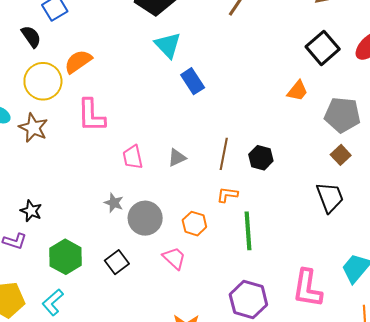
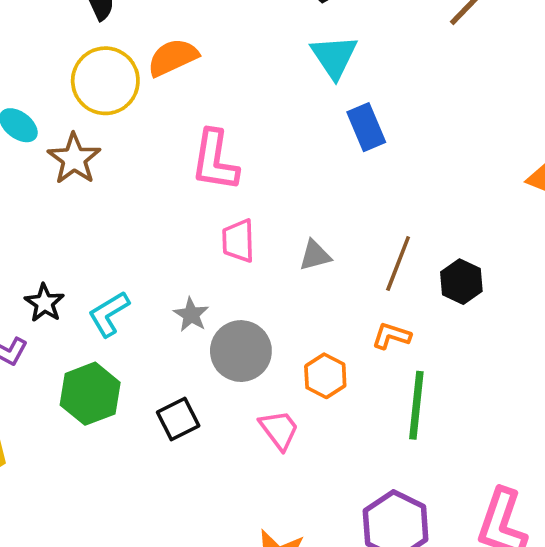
pink L-shape: (91, 115) -> (215, 160), moved
cyan L-shape: (53, 302) -> (109, 314), moved

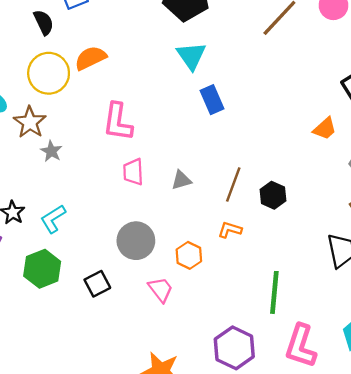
gray star: (191, 315) -> (51, 151), moved
green line: (416, 405) -> (274, 292), moved

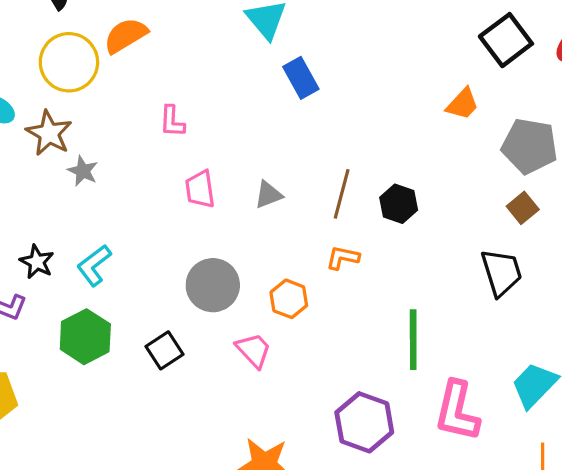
pink L-shape: (118, 122) -> (172, 121), size x0.6

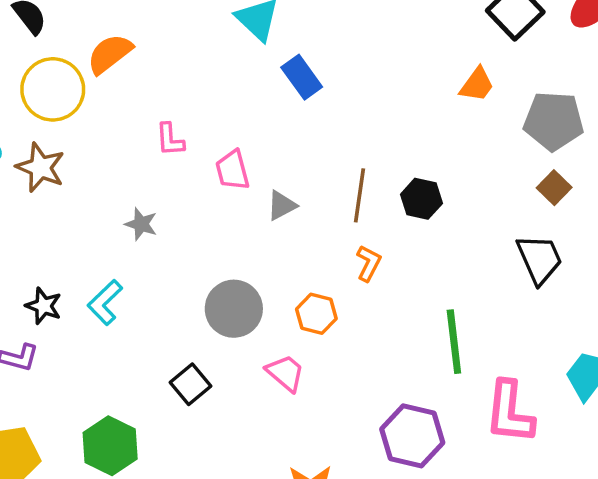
gray star: (83, 171) -> (141, 224), moved
pink trapezoid: (200, 189) -> (232, 170), moved
orange L-shape: (343, 258) -> (369, 263), turned 112
green hexagon: (85, 337) -> (110, 446), moved

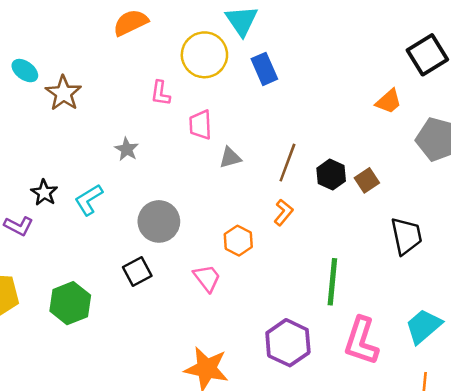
yellow circle: (53, 89) -> (204, 55), moved
brown square: (554, 188) -> (367, 180), moved
gray circle: (234, 309) -> (159, 221), moved

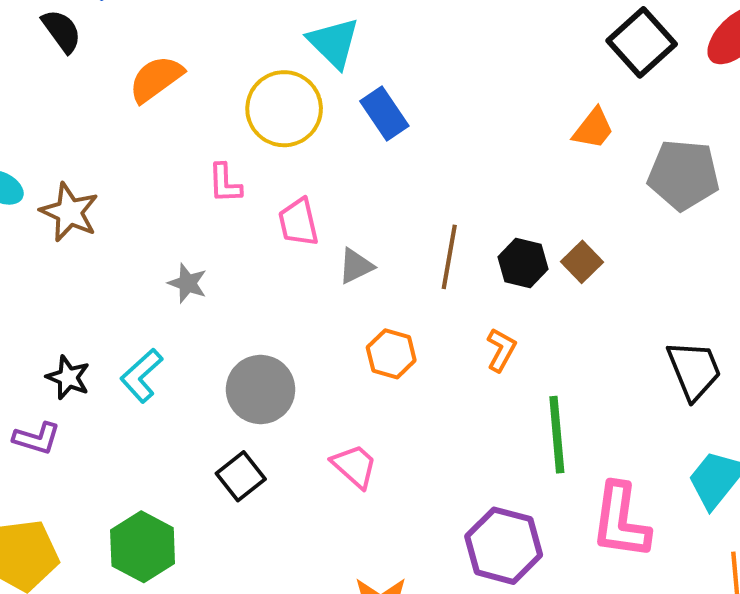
orange L-shape: (283, 212) -> (501, 350), moved
black trapezoid: (406, 236) -> (694, 370), moved
orange hexagon: (238, 241) -> (391, 354), moved

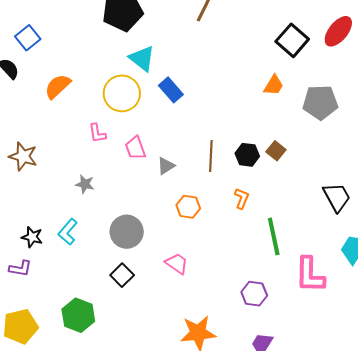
purple hexagon: (504, 546) -> (254, 294), size x0.7

